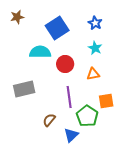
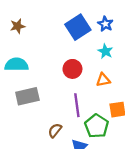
brown star: (17, 17) -> (18, 26), moved
blue square: (57, 28) -> (78, 27), moved
cyan semicircle: (40, 52) -> (16, 65), moved

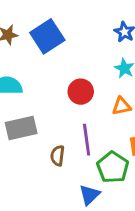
blue square: (78, 27) -> (47, 36), moved
brown semicircle: (55, 130) -> (57, 156), moved, turned -32

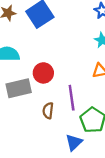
red circle: (81, 92) -> (43, 73), moved

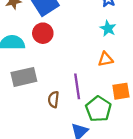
red circle: (43, 73) -> (43, 33), moved

